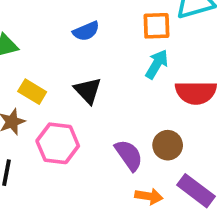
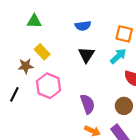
black triangle: (88, 91) -> (86, 55), moved
brown circle: (168, 145) -> (124, 106), moved

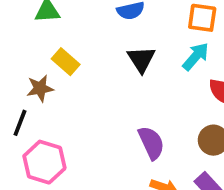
pink hexagon: (48, 86) -> (44, 162), moved
black line: (14, 94) -> (20, 123), moved

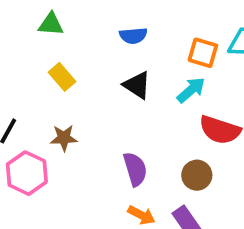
black triangle: (141, 59) -> (137, 85), turned -32
brown star: (40, 88) -> (64, 138), moved

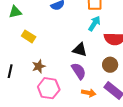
black triangle: (137, 85) -> (80, 50), moved
pink hexagon: (27, 173) -> (49, 88), moved

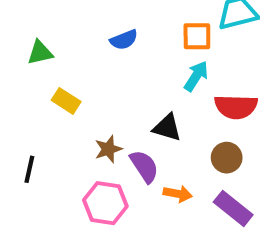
brown star: (39, 66) -> (108, 149), moved
purple semicircle: (79, 71) -> (144, 166), moved
orange arrow: (89, 93) -> (178, 194), moved

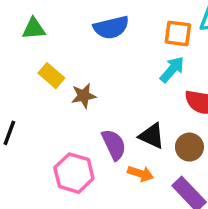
blue semicircle: (124, 40) -> (111, 27), size x1.4
black triangle: (167, 128) -> (152, 136), moved
brown star: (108, 149) -> (84, 96), moved

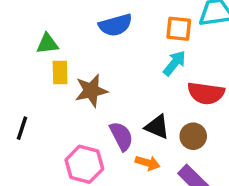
green triangle: (34, 29) -> (47, 44), moved
yellow rectangle: (51, 76) -> (60, 73), turned 50
brown star: (84, 96) -> (91, 91), size x1.4

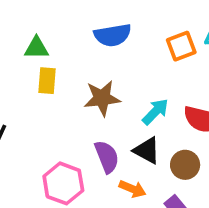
orange square: (179, 29) -> (181, 46), turned -32
cyan arrow: (174, 63) -> (155, 112), moved
brown star: (91, 91) -> (102, 98), moved

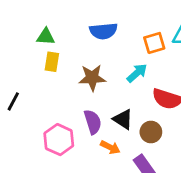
cyan arrow: (155, 112) -> (137, 73), moved

